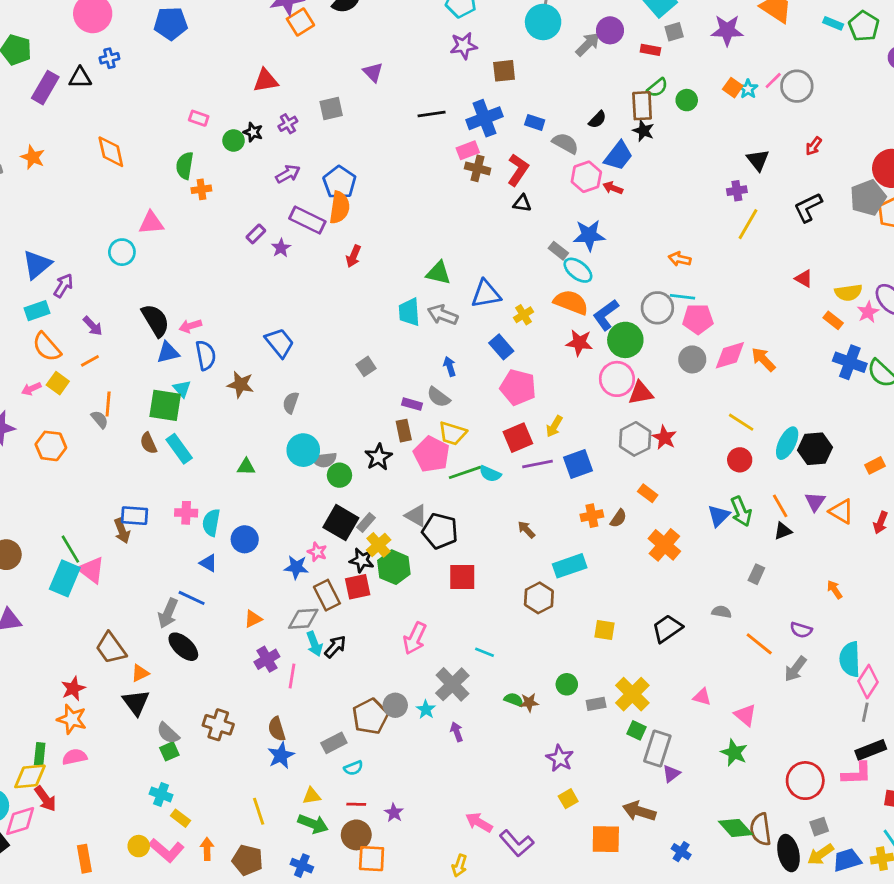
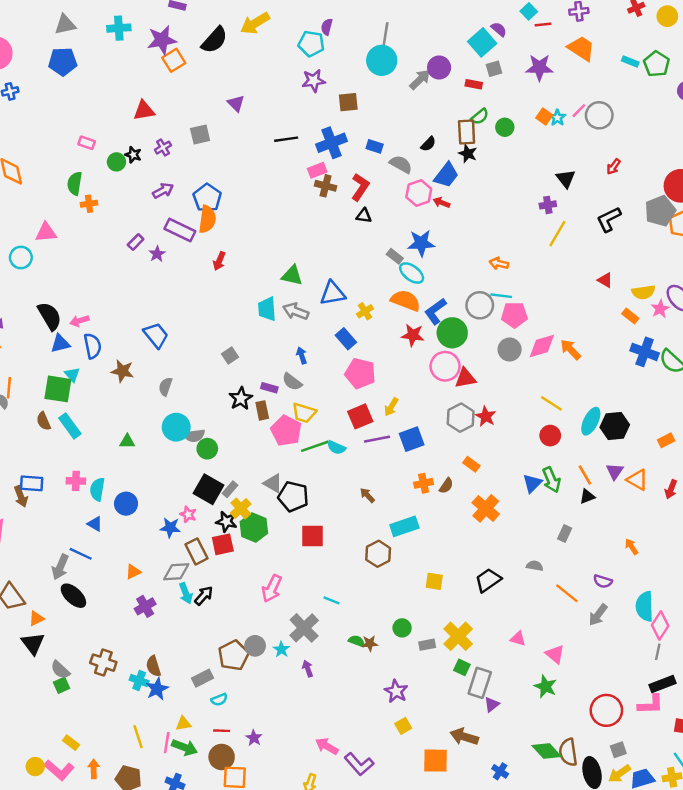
black star: (379, 457) -> (241, 399), moved
pink line: (292, 676) -> (167, 743), moved
cyan cross: (161, 794) -> (139, 680), moved

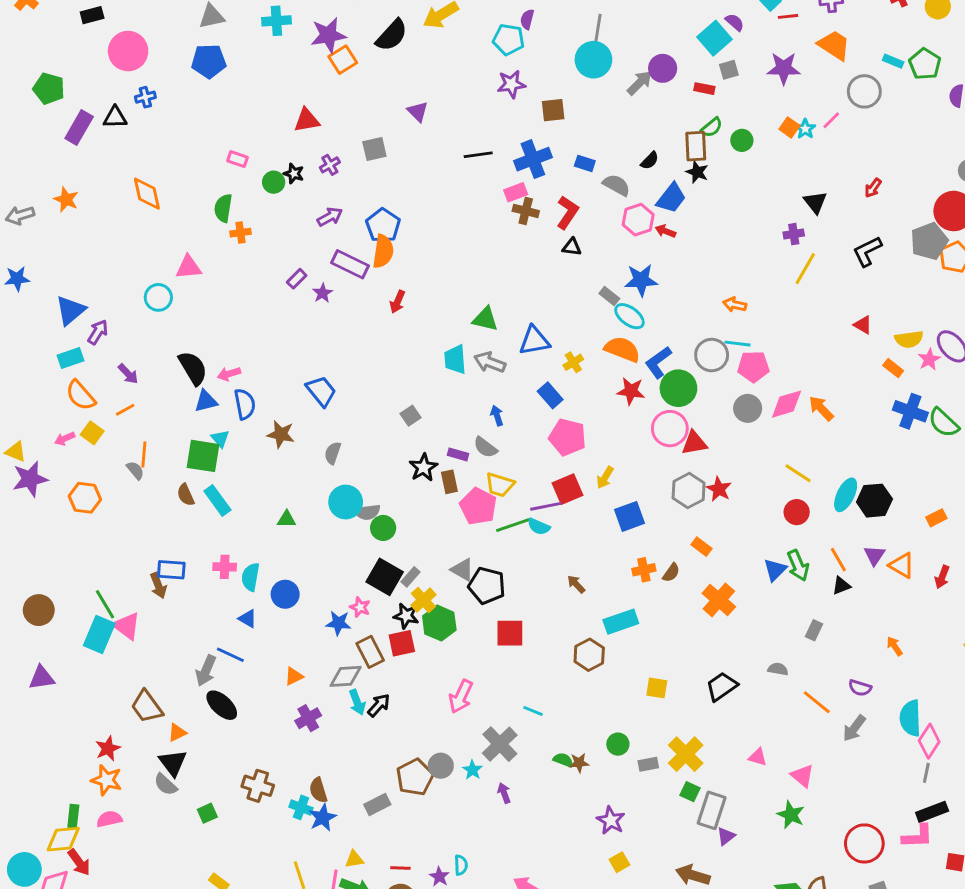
gray circle: (599, 115) -> (864, 91), moved
purple line: (377, 439) -> (546, 506), moved
gray semicircle: (60, 670) -> (166, 784), moved
cyan semicircle: (219, 700) -> (461, 865), moved, turned -70

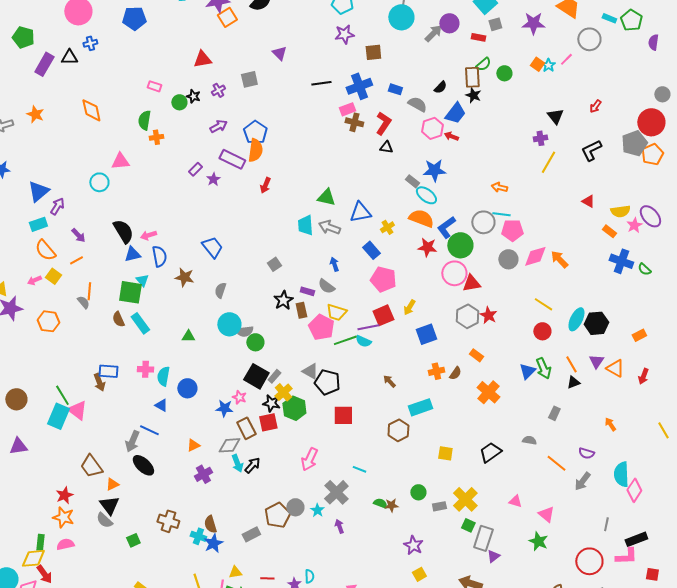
green semicircle: (944, 423) -> (644, 269), size x0.6
gray line: (926, 773) -> (606, 524), moved

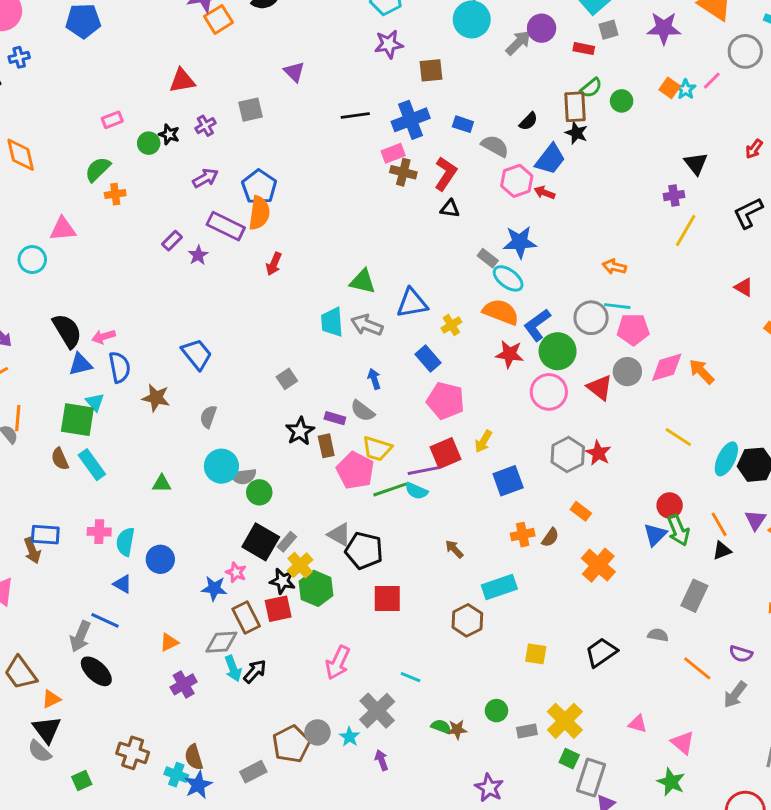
pink rectangle: (154, 86) -> (112, 120), turned -40
green semicircle: (144, 120) -> (98, 169), turned 36
red triangle: (471, 283) -> (600, 388), moved, turned 48
red circle: (542, 331) -> (670, 505), moved
gray rectangle: (554, 413) -> (694, 596), size x1.5

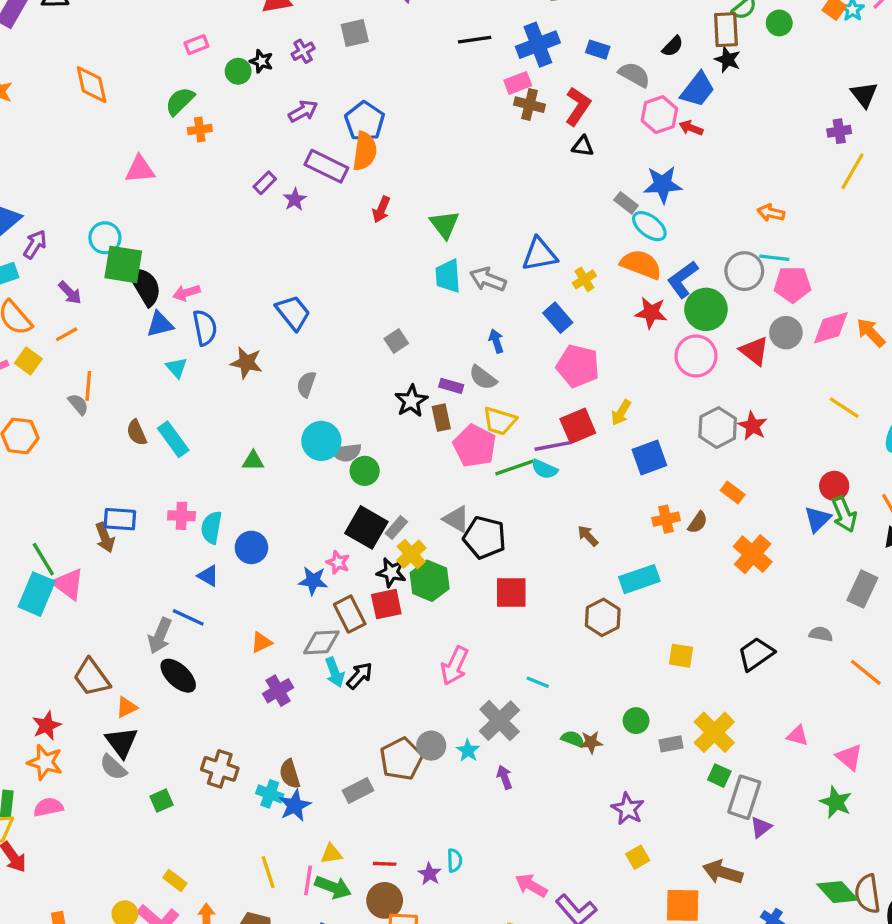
cyan circle: (32, 260) -> (105, 238), moved
green triangle: (363, 281) -> (445, 224), moved, turned 40
green square: (77, 420) -> (123, 264), moved

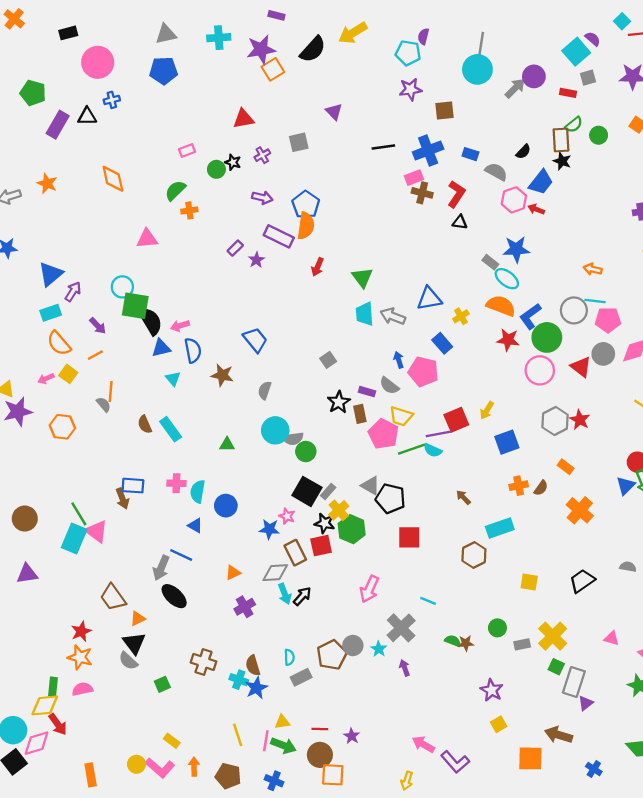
purple arrow: (303, 111) -> (262, 198), turned 42
pink pentagon: (578, 366) -> (423, 372), moved
cyan semicircle: (455, 860) -> (289, 657), moved

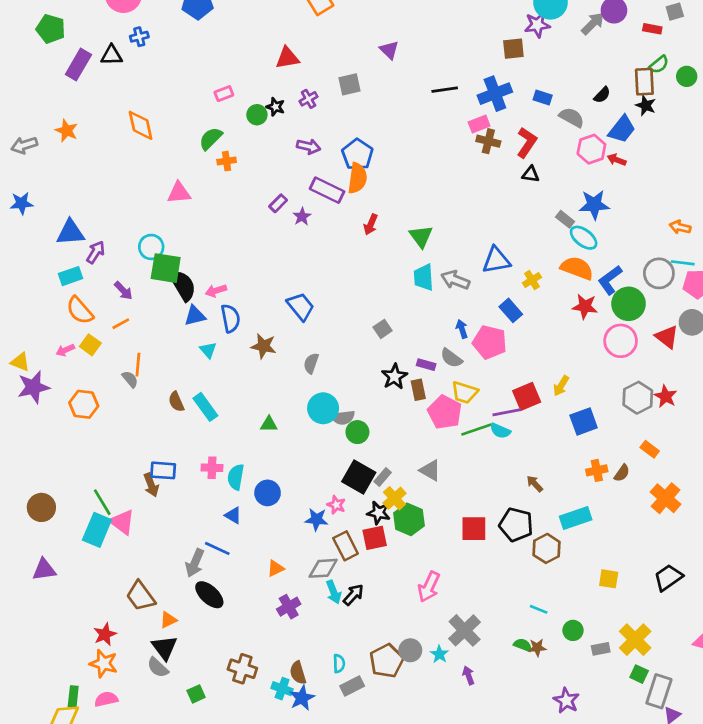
purple star: (410, 89) -> (537, 25), moved
blue triangle: (51, 274) -> (70, 232), turned 36
black pentagon: (390, 499) -> (516, 525), moved
cyan line: (428, 601) -> (539, 609), moved

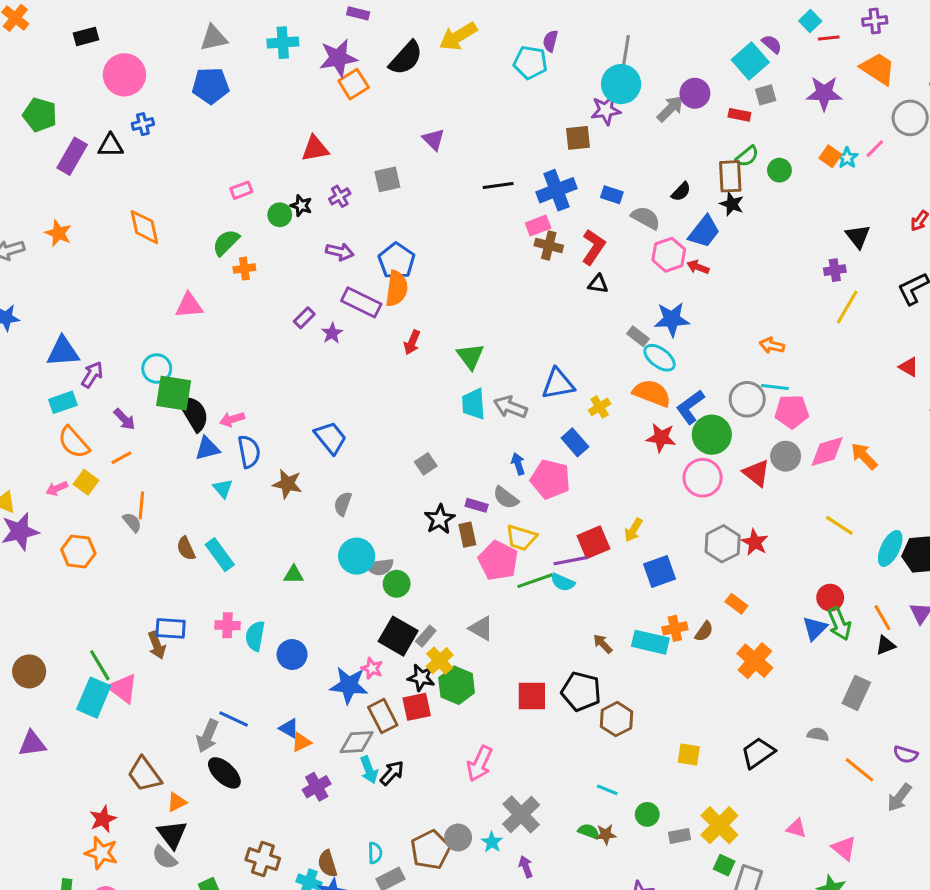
blue triangle: (233, 515) -> (289, 728), moved
cyan rectangle: (576, 518) -> (650, 642), moved, turned 32
blue star: (316, 519) -> (349, 685), size x1.4

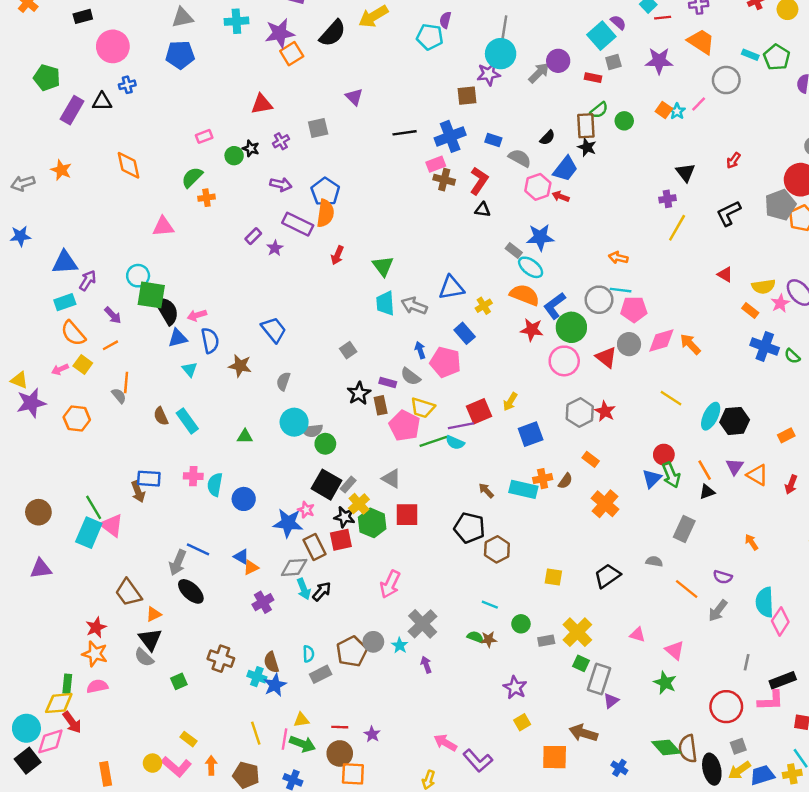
red square: (532, 696) -> (407, 515), moved

